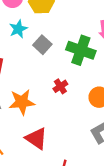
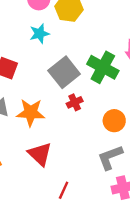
gray square: (42, 45) -> (64, 72), moved, size x1.5

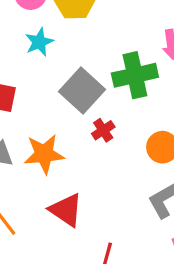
green cross: (103, 67) -> (135, 75), turned -32

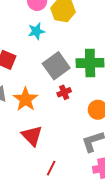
orange star: (44, 154) -> (26, 99), turned 30

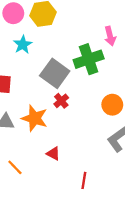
red cross: (64, 92) -> (61, 101), moved
red triangle: (32, 136) -> (53, 154), size x0.6

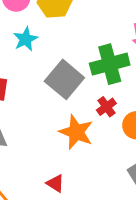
red cross: (61, 101) -> (106, 107), moved
orange star: (34, 118) -> (76, 132), moved

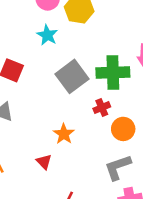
cyan star: (26, 39) -> (47, 35), turned -30
orange star: (76, 132) -> (64, 134), moved, size x0.7

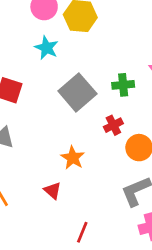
green cross: (113, 72) -> (123, 85), size x0.6

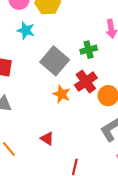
red cross: (113, 125) -> (86, 82), size x1.5
orange star: (73, 158) -> (62, 94), moved

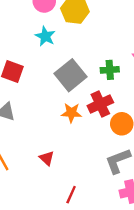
orange star: (62, 94) -> (71, 113), turned -30

